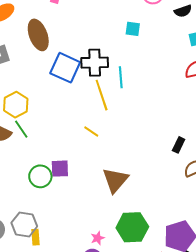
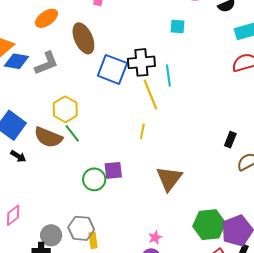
yellow line: (91, 131) -> (142, 131), turned 70
green hexagon: (132, 227) -> (209, 225), moved

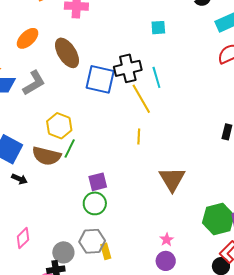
green line: (72, 133) -> (70, 148), turned 72
purple square: (113, 170) -> (98, 182), moved
green circle: (94, 179) -> (95, 203), moved

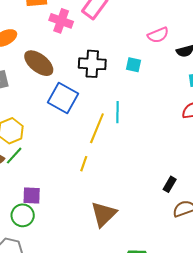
brown ellipse: (67, 53) -> (39, 63), turned -36
black cross: (128, 68) -> (92, 64), moved
yellow line: (141, 99) -> (97, 128), turned 36

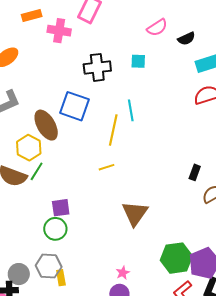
brown ellipse: (39, 63) -> (46, 125), moved, turned 32
yellow line: (84, 164) -> (106, 167), turned 63

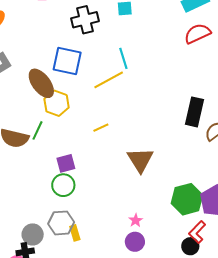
yellow line: (113, 130) -> (109, 80), turned 56
yellow hexagon: (29, 148) -> (57, 103), moved
yellow line: (106, 167) -> (101, 128), moved
black rectangle: (195, 172) -> (195, 112), size x1.8

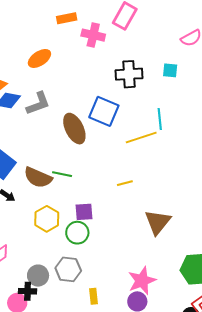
yellow hexagon: (57, 103) -> (47, 219), moved
green line: (38, 130) -> (62, 174), turned 66
pink star: (136, 220) -> (142, 281), size x2.0
yellow rectangle: (75, 233) -> (93, 296), moved

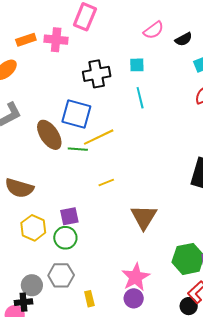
orange rectangle: (67, 18) -> (26, 40), moved
cyan line: (160, 119) -> (140, 98), moved
yellow line: (141, 138) -> (99, 137), moved
green line: (62, 174) -> (78, 149), moved

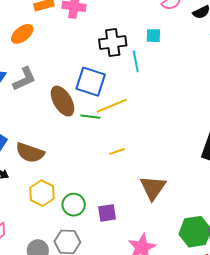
cyan line: (140, 98) -> (136, 61), moved
purple square: (69, 216) -> (107, 213), moved

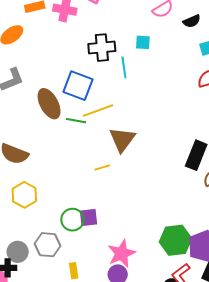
yellow line: (117, 151) -> (102, 168), moved
brown triangle: (153, 188) -> (122, 139), moved
green circle: (74, 205) -> (72, 220), moved

